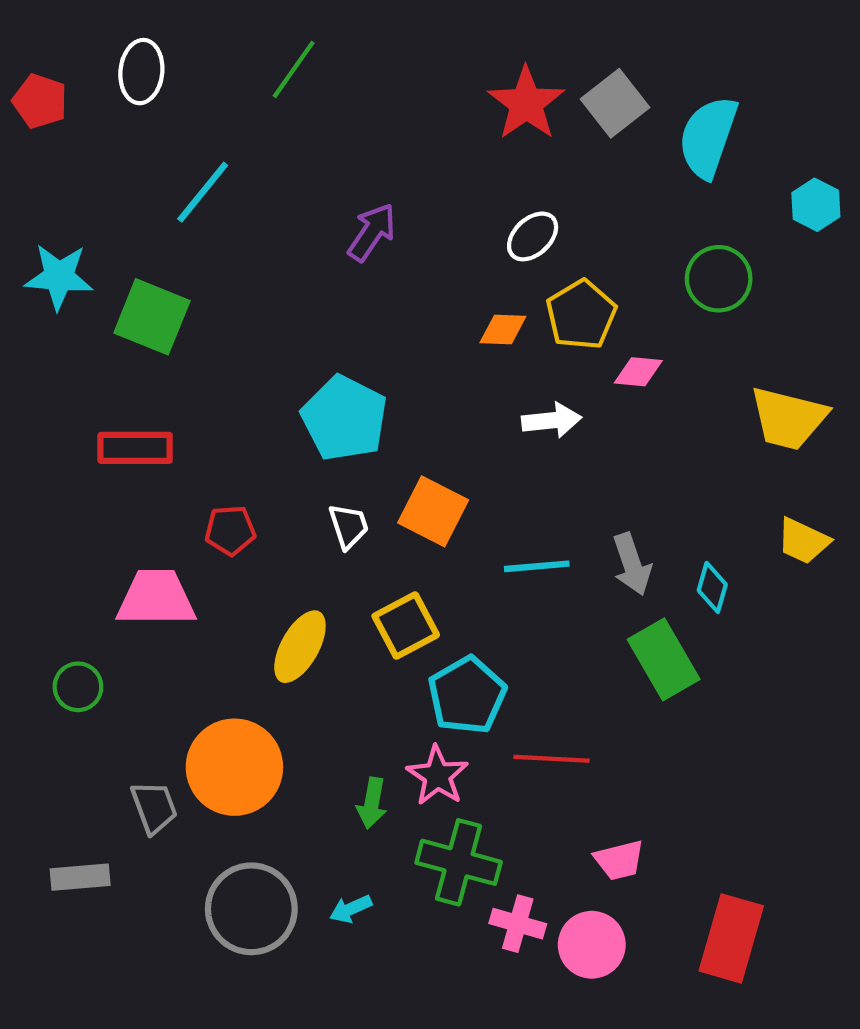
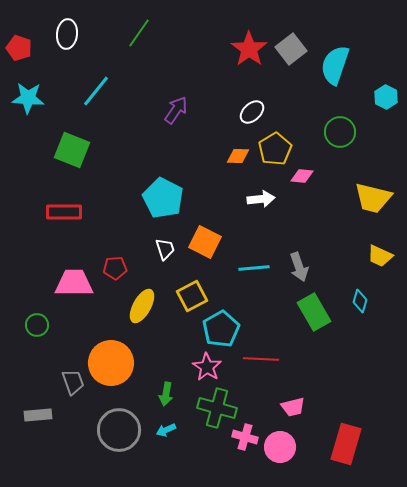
cyan star: (59, 277) -> (28, 98), moved
red pentagon: (230, 530) -> (115, 268), moved
cyan diamond: (712, 587) -> (360, 301), moved
green arrow: (372, 803) -> (166, 394), moved

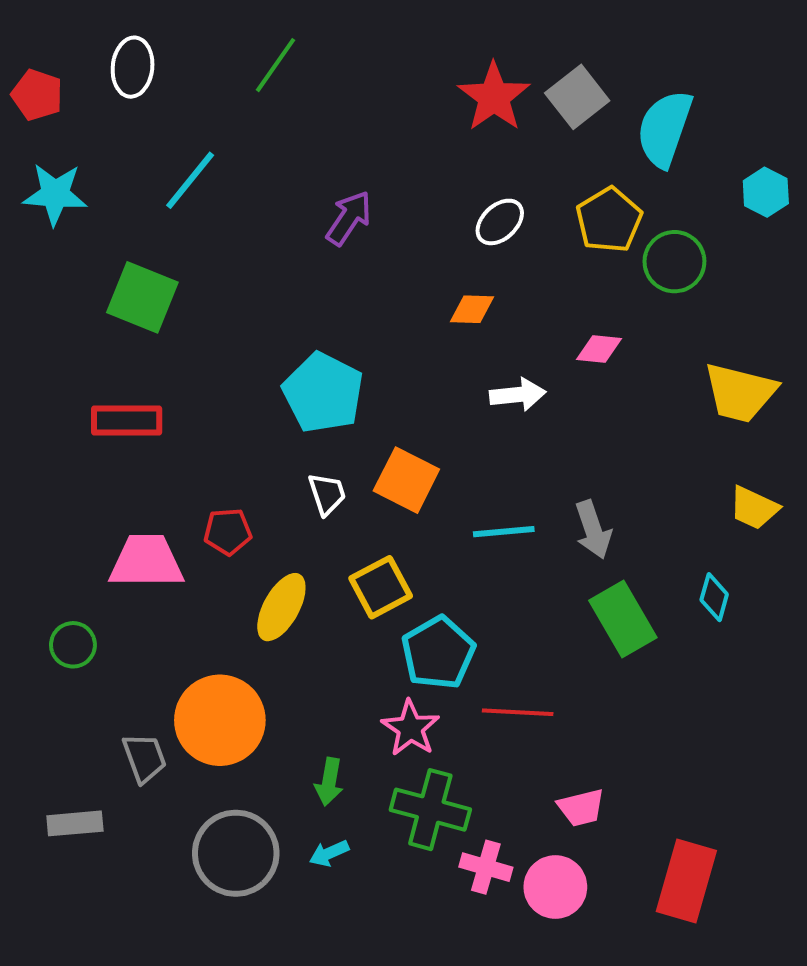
yellow pentagon: (275, 149) -> (609, 220), moved

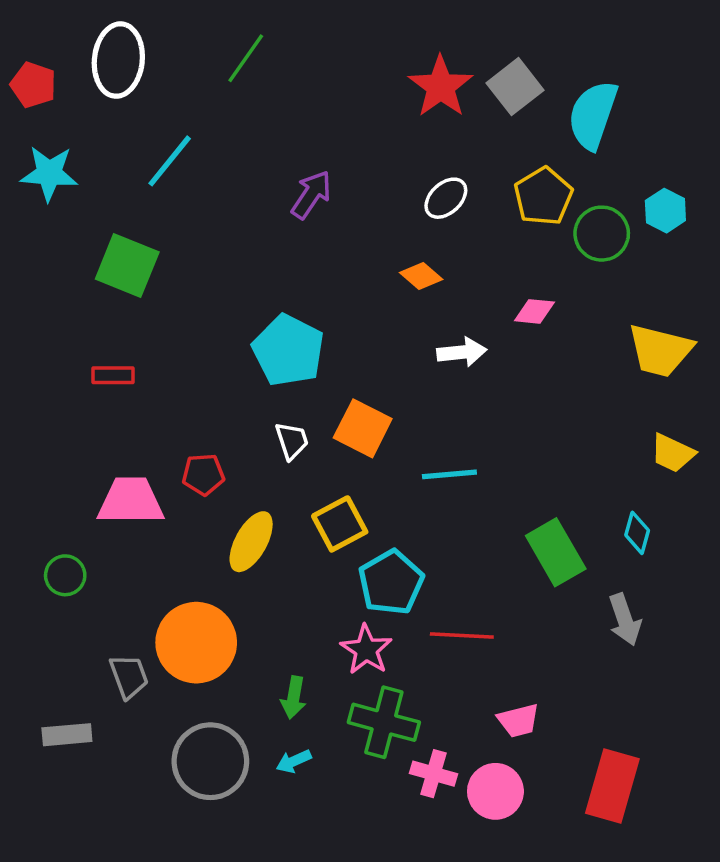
white ellipse: (133, 67) -> (118, 60), size x1.4
cyan hexagon: (766, 192) -> (665, 211), moved
orange diamond: (472, 309) -> (421, 276), turned 39
red rectangle: (127, 420) -> (113, 375), size x0.7
gray arrow: (593, 530) -> (625, 620), moved

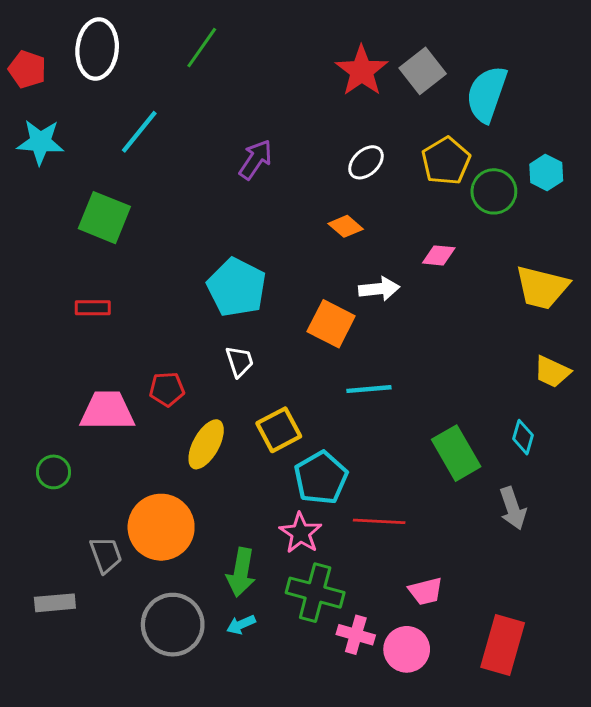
orange square: (363, 428) -> (331, 324), moved
green arrow: (294, 697) -> (241, 572), size x1.4

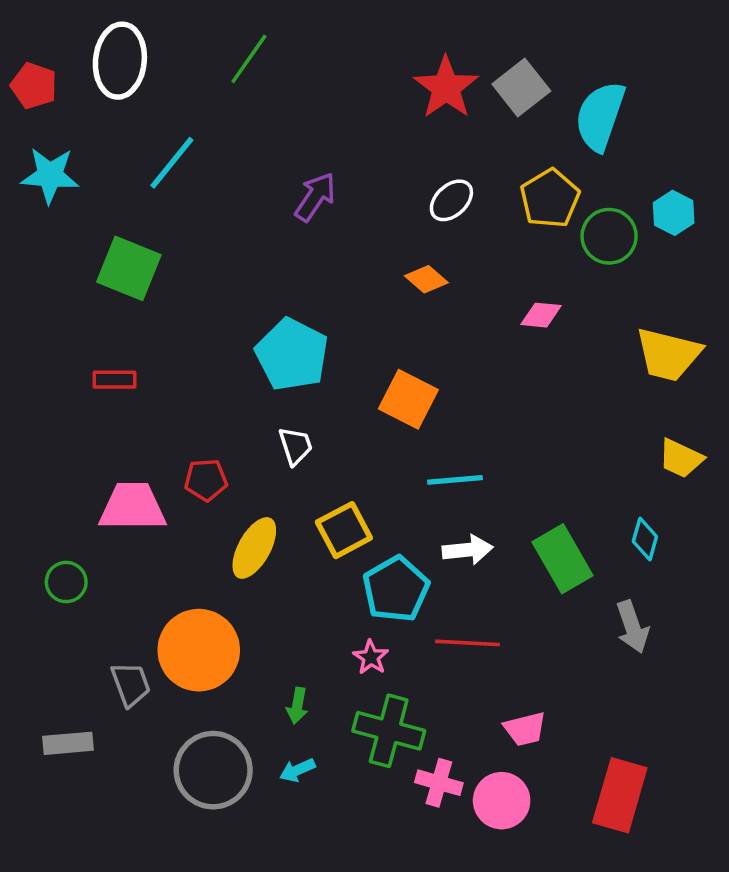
white arrow: (379, 289) -> (468, 550), moved
pink star: (301, 533) -> (371, 657), size x0.7
green arrow: (241, 572) -> (297, 706), size x0.6

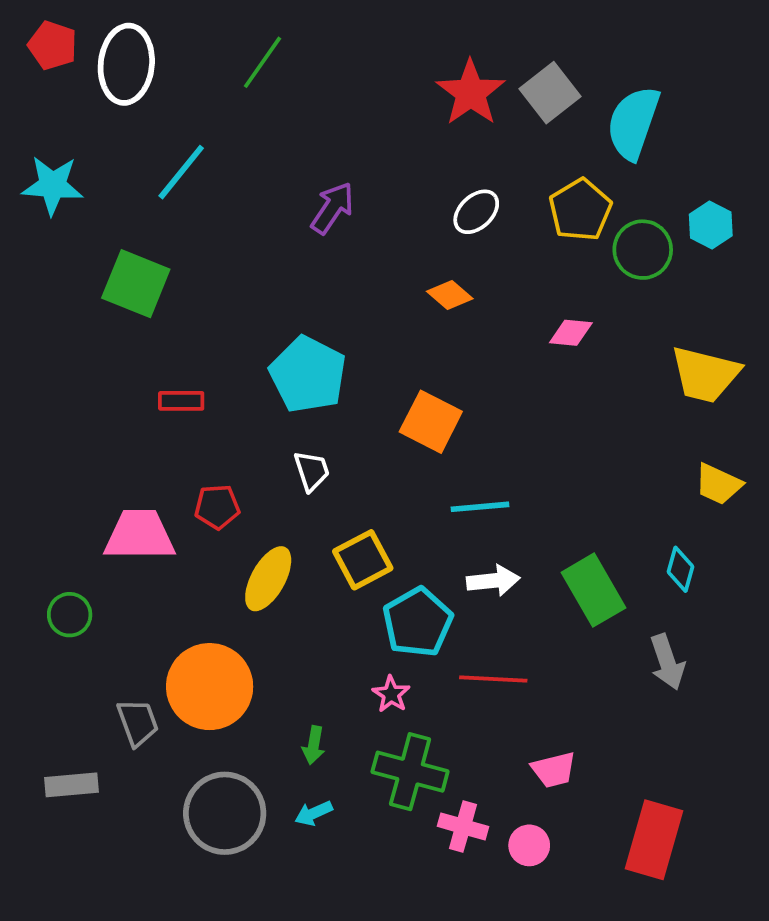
red pentagon: (34, 86) -> (53, 45), moved
red rectangle: (115, 380) -> (181, 401), moved
pink circle: (502, 801) -> (529, 845), size x0.7

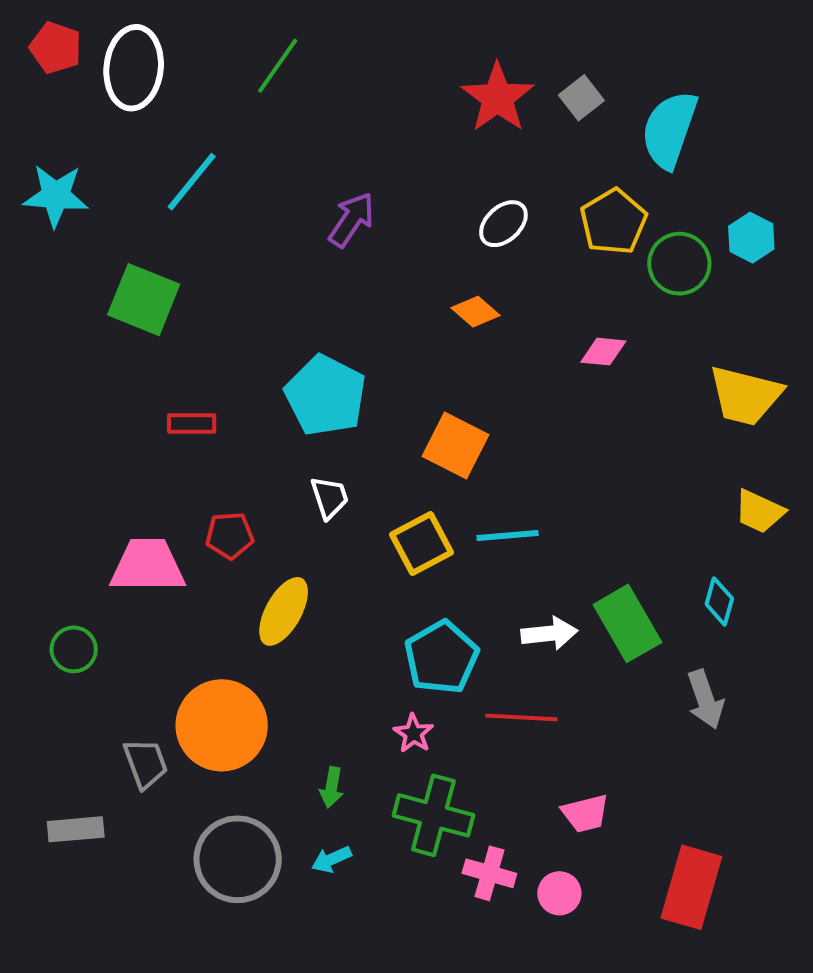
gray square: (550, 93) -> (581, 98), size x0.7
yellow square: (363, 560) -> (421, 543), moved
white arrow: (493, 581) -> (549, 633), moved

